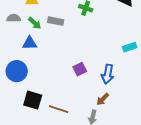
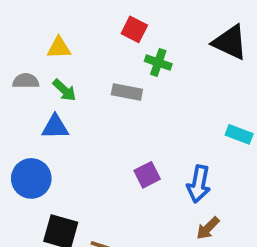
gray rectangle: (56, 21) -> (127, 92), moved
cyan rectangle: (130, 47) -> (239, 134), turned 40
brown arrow: (103, 99) -> (208, 228), moved

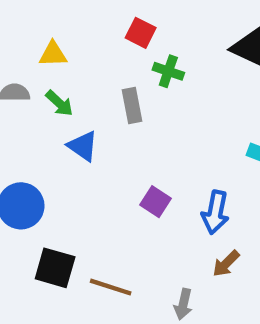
gray rectangle: (127, 92) -> (132, 105), turned 68
blue triangle: (55, 127) -> (83, 146), moved, turned 36
purple square: (147, 175) -> (156, 202), turned -30

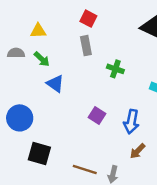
green cross: (168, 71) -> (115, 69), moved
gray rectangle: (132, 105) -> (86, 46), moved
brown line: (111, 287) -> (85, 169), moved

